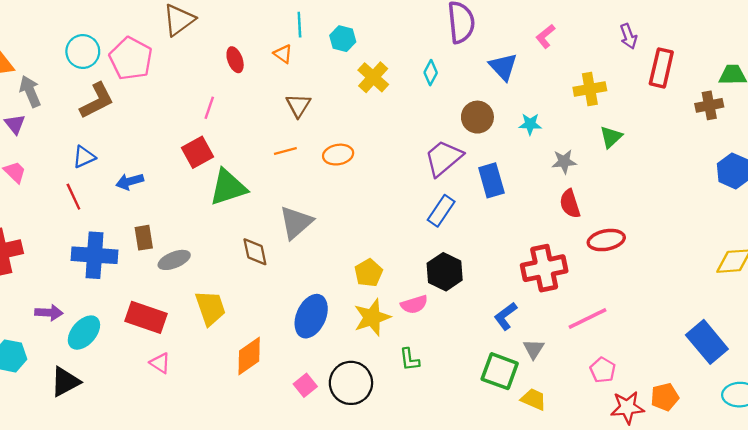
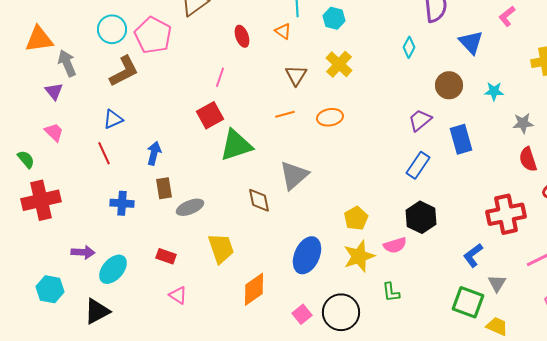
yellow cross: (373, 77) -> (339, 64), moved
purple trapezoid: (443, 158) -> (420, 120), size x0.7
blue arrow: (130, 181) -> (154, 153), moved, turned 120
blue cross: (95, 255) -> (122, 203), size x0.6
red rectangle: (146, 317) -> (166, 256), size x0.6

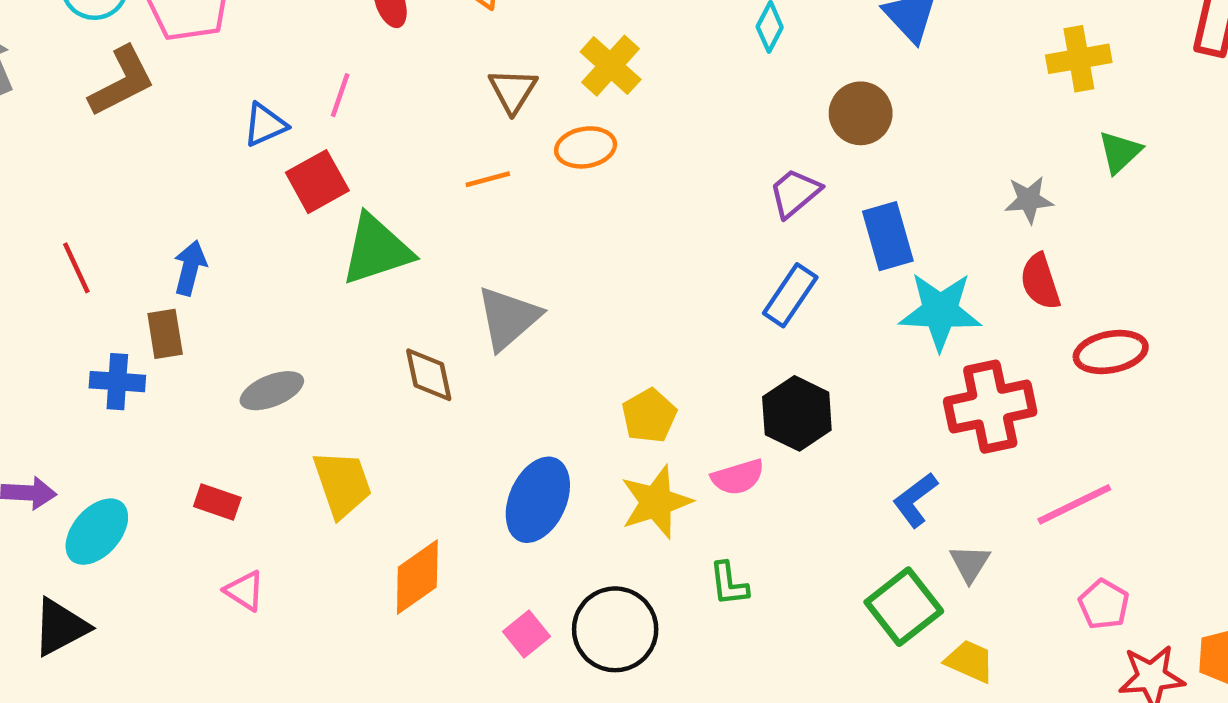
cyan star: (494, 91) -> (940, 311), moved, size x1.8
orange ellipse: (330, 117) -> (586, 147), moved
blue triangle: (113, 119) -> (265, 125), moved
brown rectangle: (164, 188) -> (165, 334), moved
green square: (468, 302) -> (904, 607), turned 32

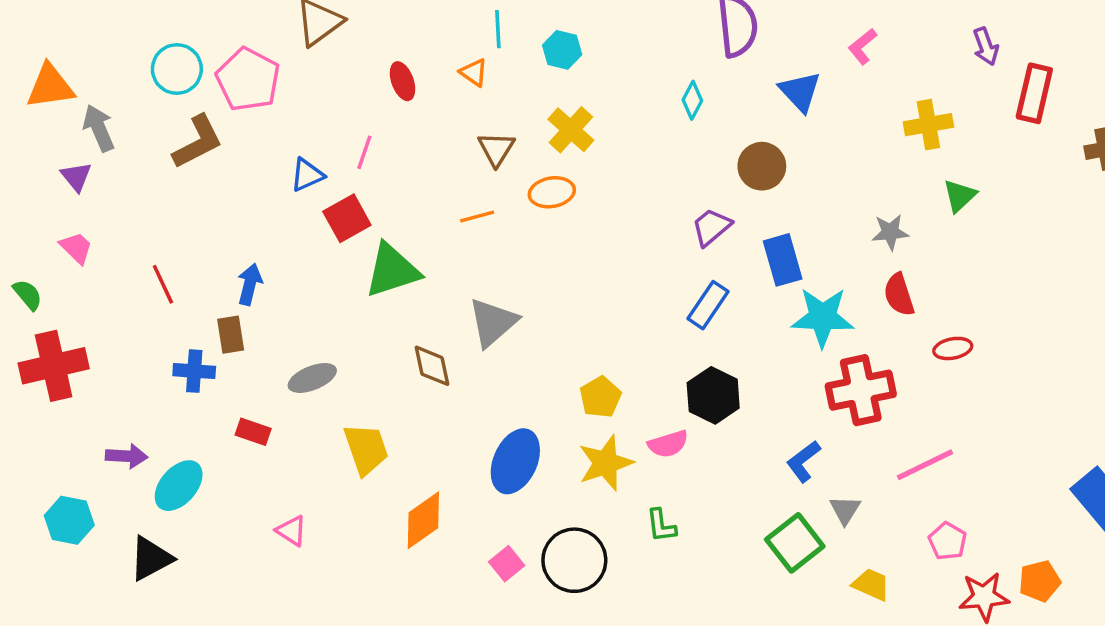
red ellipse: (1111, 352) -> (953, 348), size x0.7
red rectangle: (217, 502) -> (253, 432), moved
yellow trapezoid: (970, 661) -> (871, 585), moved

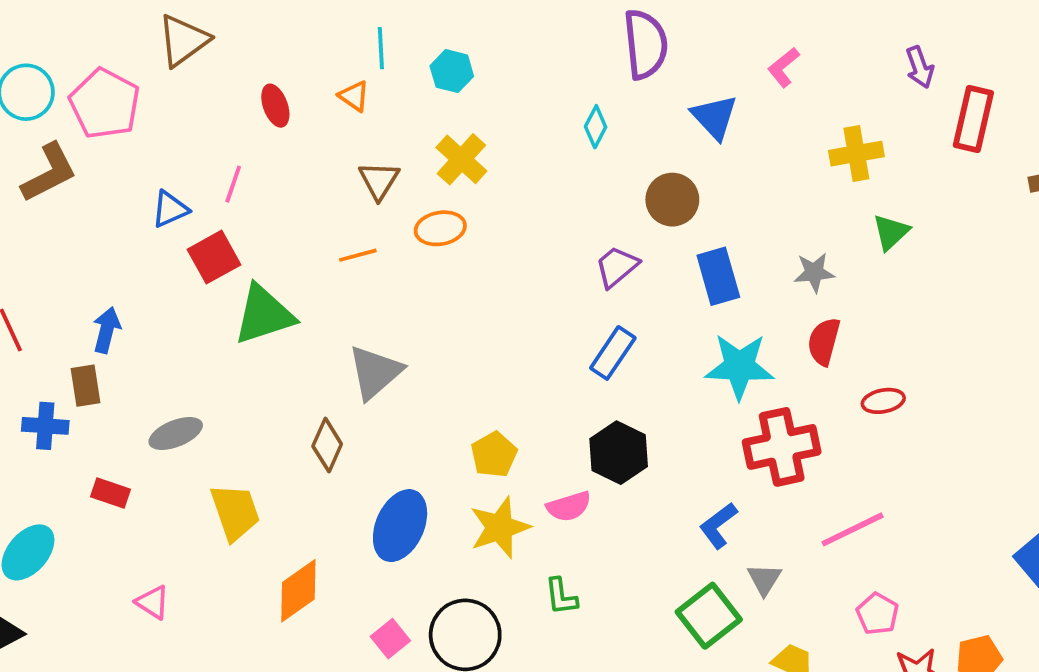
blue rectangle: (783, 260) -> (718, 276), moved
red semicircle: (899, 295) -> (824, 341), turned 33
brown diamond: (432, 366) -> (327, 445), moved, turned 36

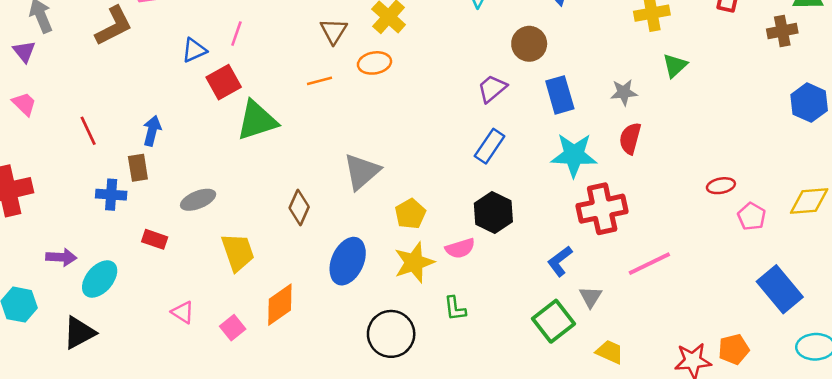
gray triangle: (375, 372) -> (362, 172), moved
red ellipse: (883, 401) -> (721, 186), moved
pink pentagon: (877, 614) -> (752, 216), moved
pink square: (390, 639) -> (233, 328), moved

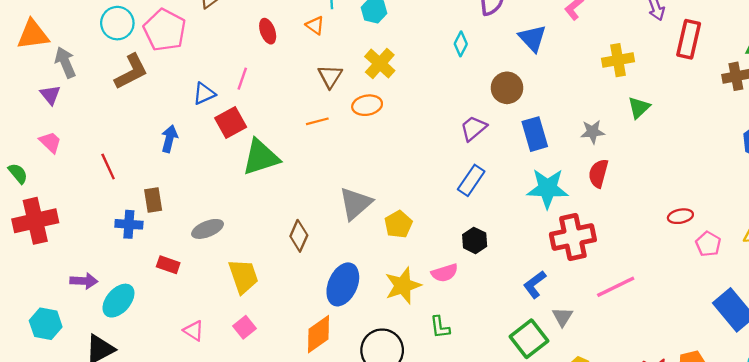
blue arrow: (152, 131) -> (169, 139), moved
black hexagon: (493, 213) -> (475, 240), size x0.7
yellow pentagon: (410, 214) -> (398, 224), moved
orange diamond: (280, 305) -> (319, 334), moved
pink square: (233, 328) -> (245, 327), moved

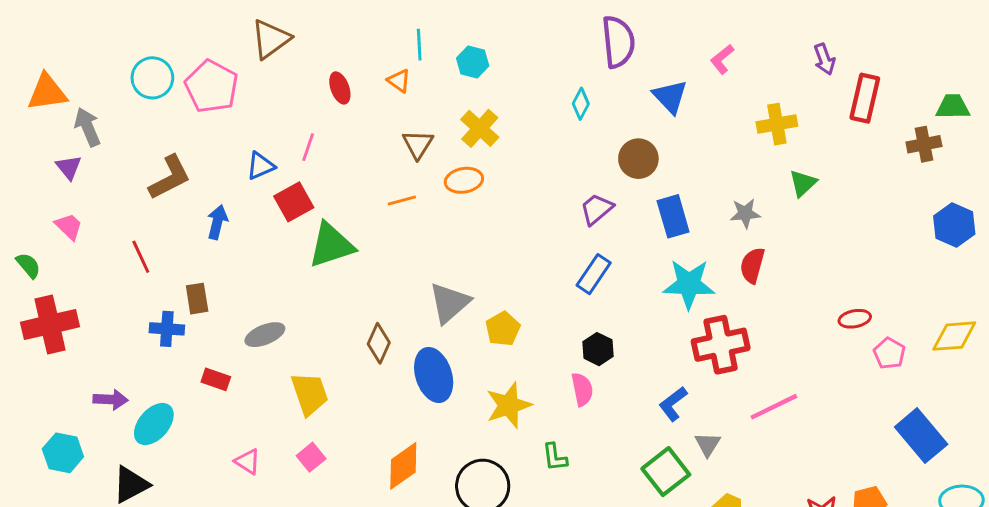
brown L-shape: (131, 72) -> (170, 177), moved
pink semicircle: (445, 273) -> (582, 389), moved, turned -84
blue ellipse: (343, 284) -> (434, 375), moved, turned -42

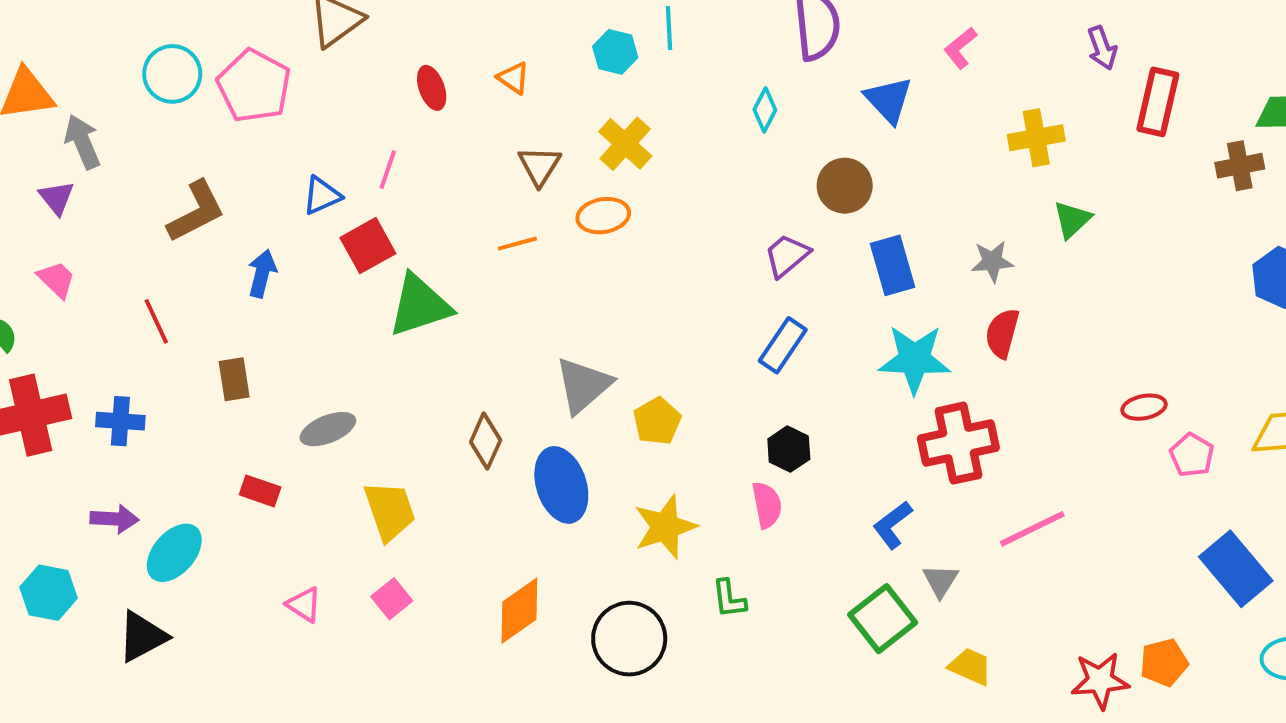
cyan line: (419, 45) -> (669, 28), moved
blue cross: (167, 329) -> (120, 421), moved

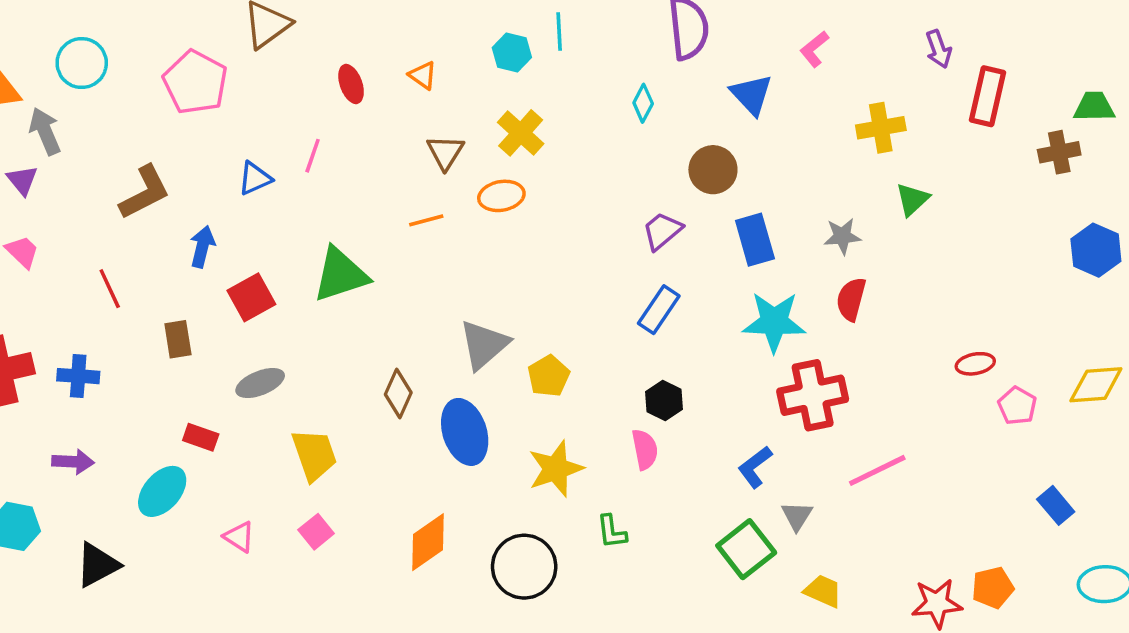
cyan circle: (172, 74) -> (82, 63), moved
red square: (368, 246) -> (251, 297), moved
cyan ellipse: (174, 553) -> (162, 491), moved
blue rectangle: (1236, 569) -> (1056, 505), size x0.6

